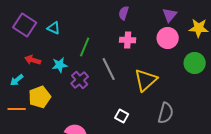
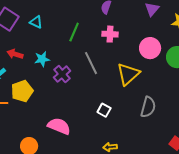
pink circle: (168, 38) -> (150, 48), moved
green line: (85, 47) -> (74, 32), moved

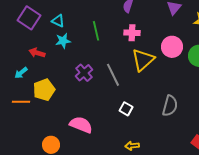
green line: (74, 32) -> (96, 31), turned -36
cyan star: (42, 59) -> (63, 41), moved
gray line: (91, 63) -> (113, 75), moved
yellow triangle: (128, 74) -> (143, 60), moved

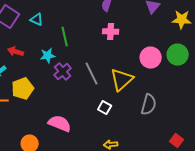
green line: (96, 31) -> (65, 37), moved
cyan star: (63, 41) -> (48, 56), moved
pink circle: (172, 47) -> (151, 58), moved
yellow triangle: (143, 60) -> (122, 80), moved

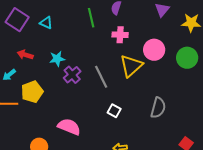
green line: (65, 37) -> (91, 18), moved
pink circle: (151, 58) -> (154, 50), moved
yellow triangle: (122, 80) -> (131, 66), moved

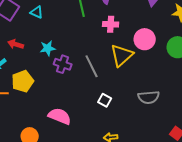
purple cross: (72, 75) -> (63, 64), turned -30
gray semicircle: (158, 108) -> (149, 97), turned 70

